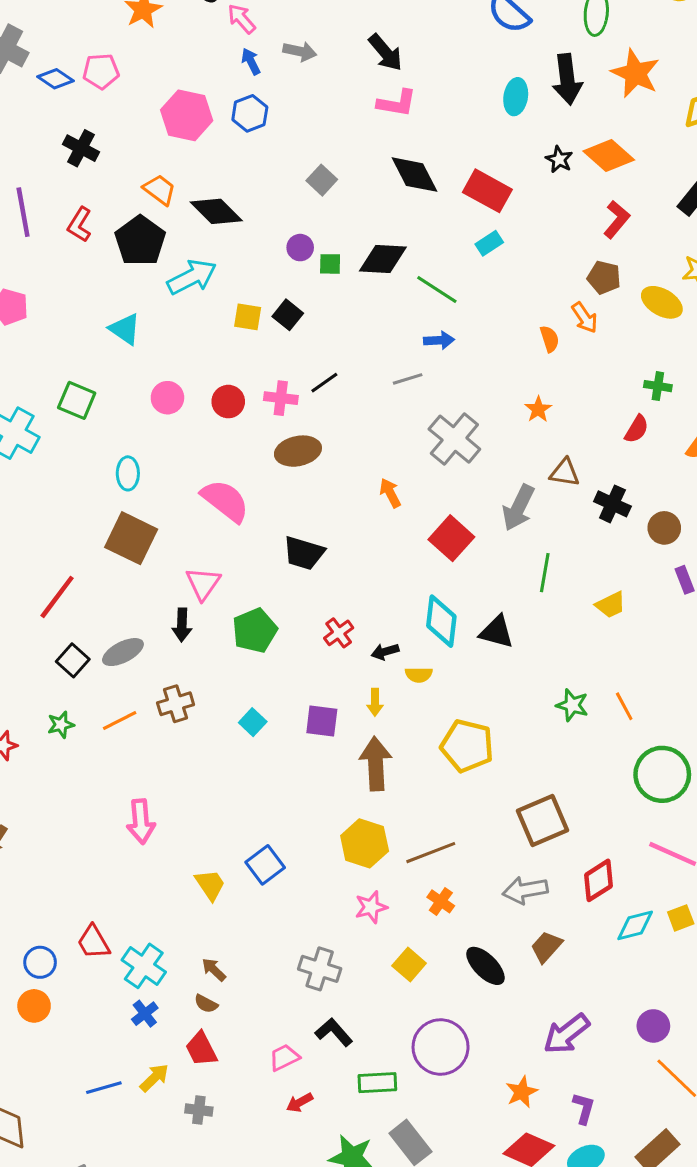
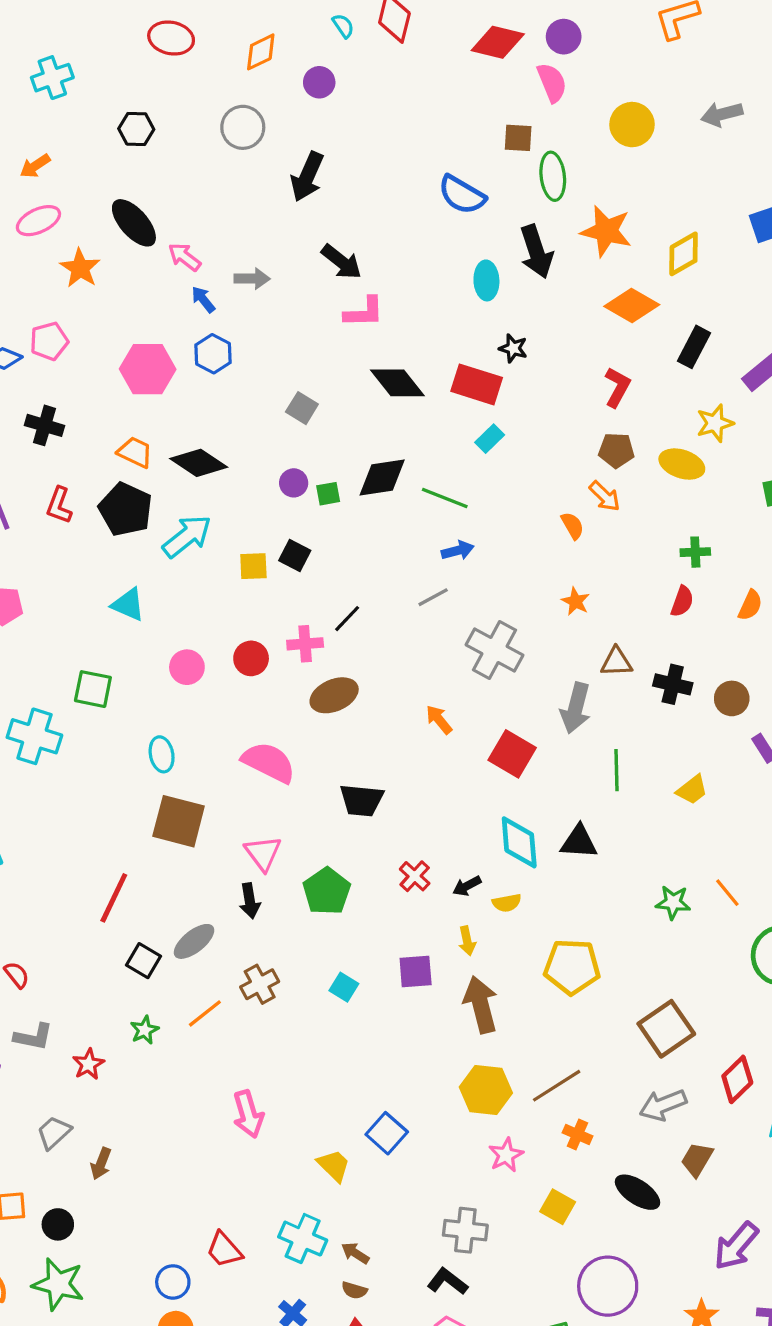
orange diamond: (609, 156) -> (632, 306), moved
black star: (559, 159) -> (513, 348), moved
cyan cross: (144, 966) -> (303, 1239), moved
black L-shape: (334, 1032) -> (447, 1281), moved

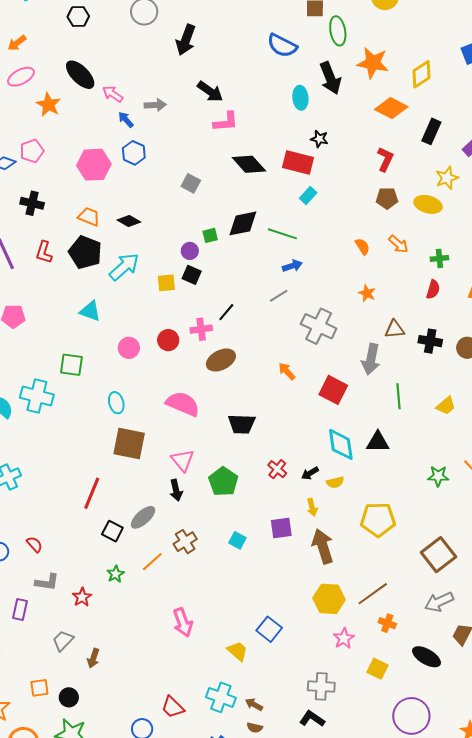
black diamond: (199, 463) -> (129, 221), size x0.7
purple circle: (294, 483) -> (190, 251), moved
orange arrow: (605, 496) -> (398, 244), moved

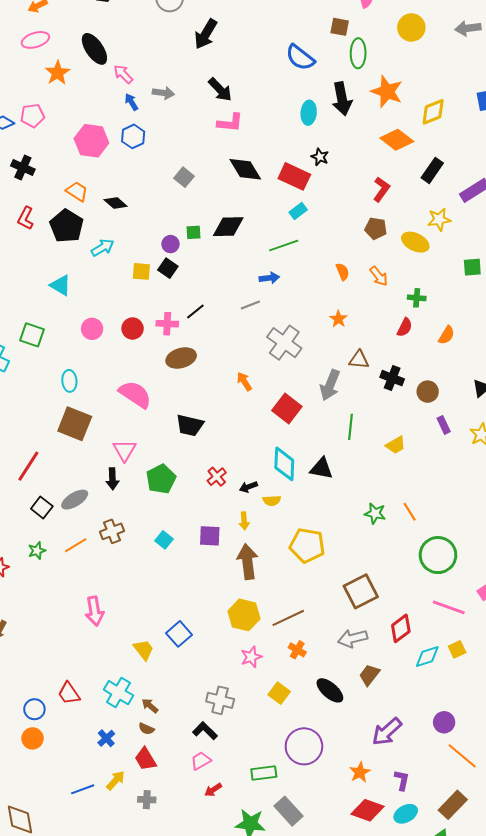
green line: (282, 234) -> (284, 246), moved, turned -48
cyan arrow: (124, 267) -> (103, 248), size x0.7

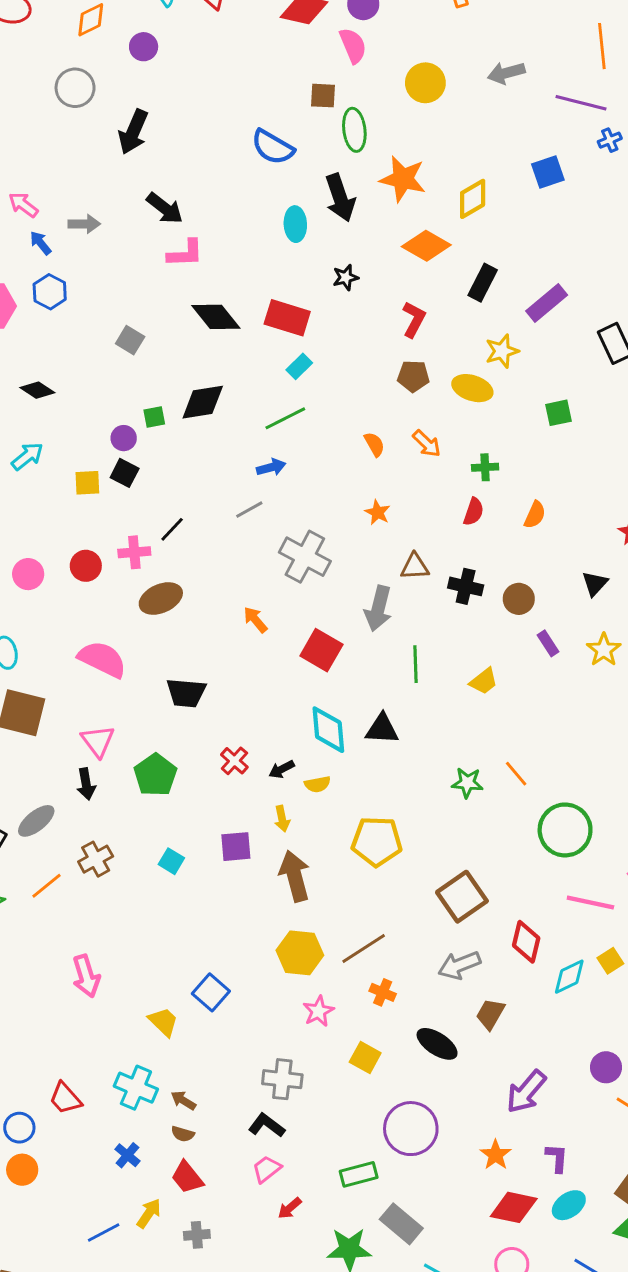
black star: (320, 157) -> (346, 277), moved, turned -30
red diamond: (401, 628) -> (526, 942), turned -32

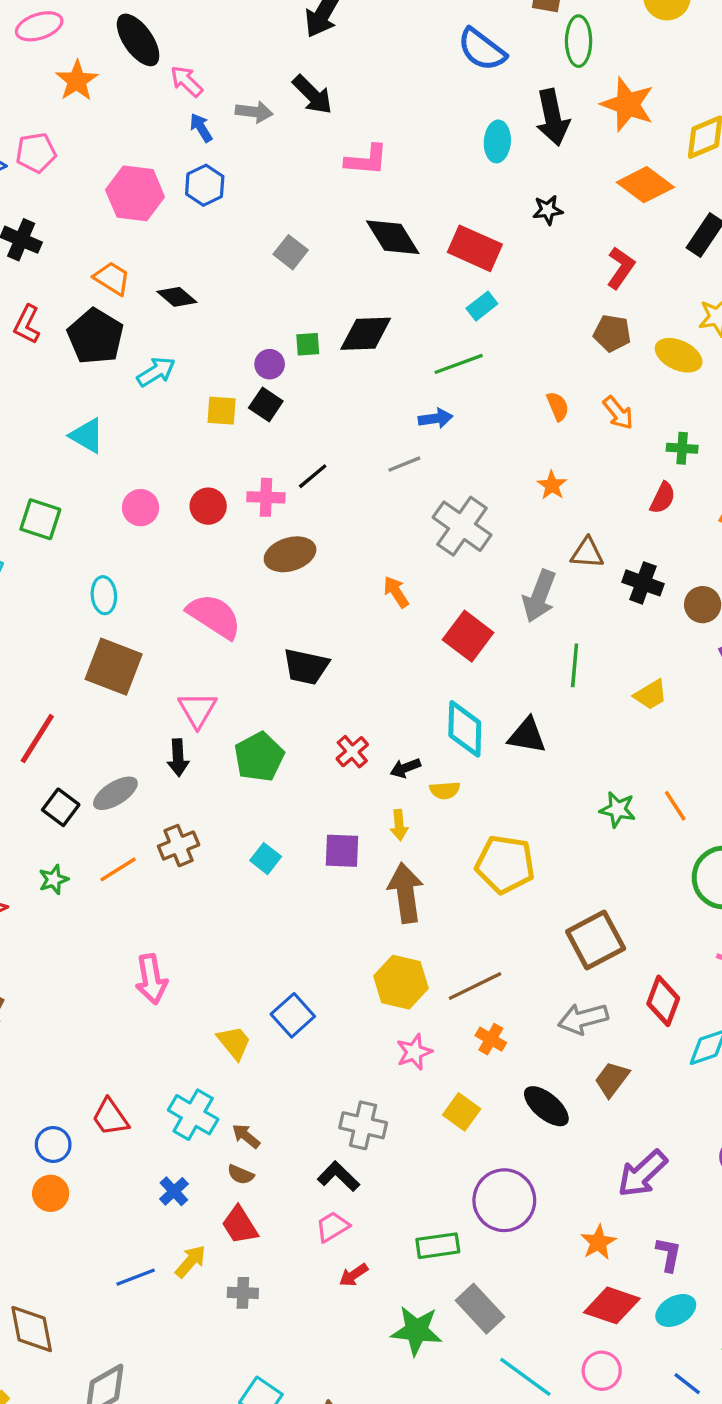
black arrow: (165, 208) -> (312, 95), moved

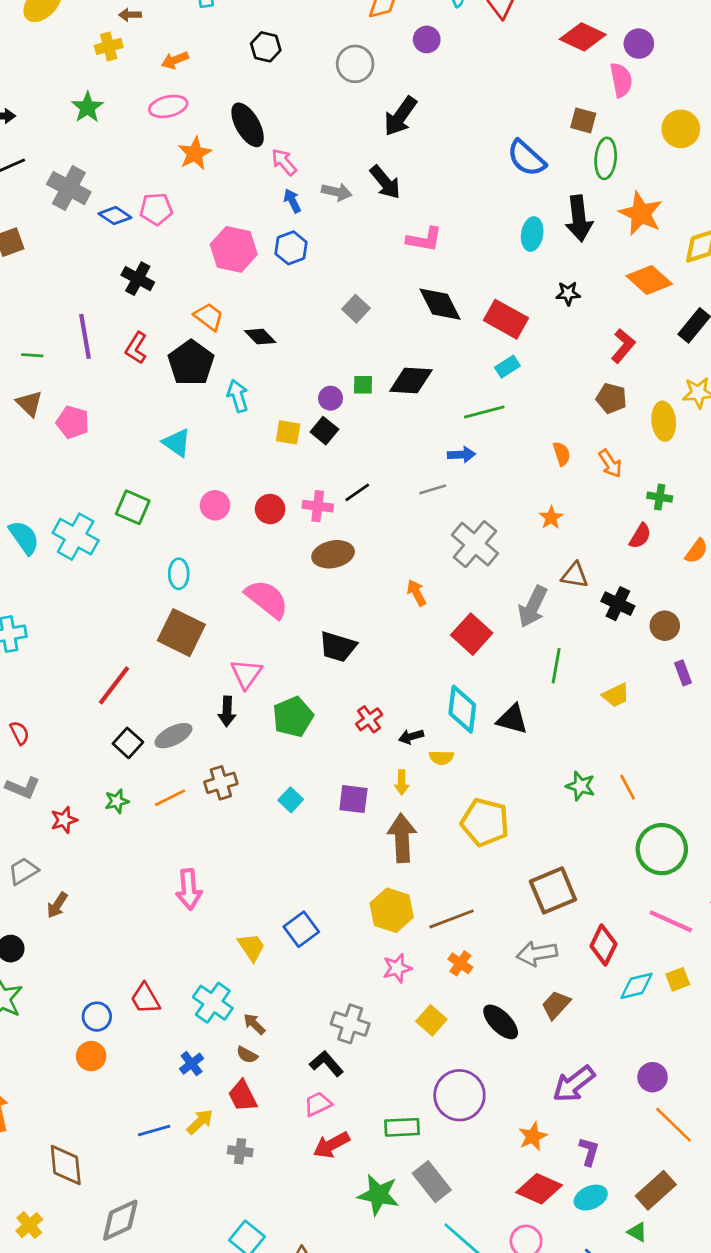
yellow ellipse: (679, 355) -> (664, 421), turned 54
cyan arrow: (156, 372) -> (238, 396), turned -80
red arrow: (354, 1275) -> (331, 1145), size x1.5

